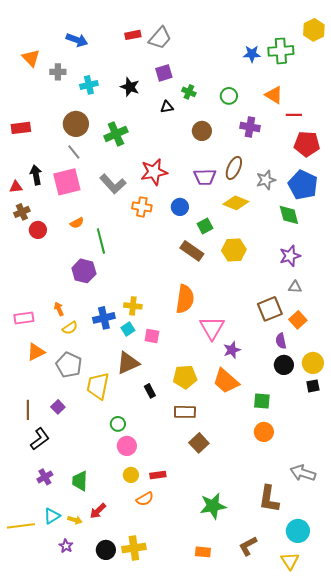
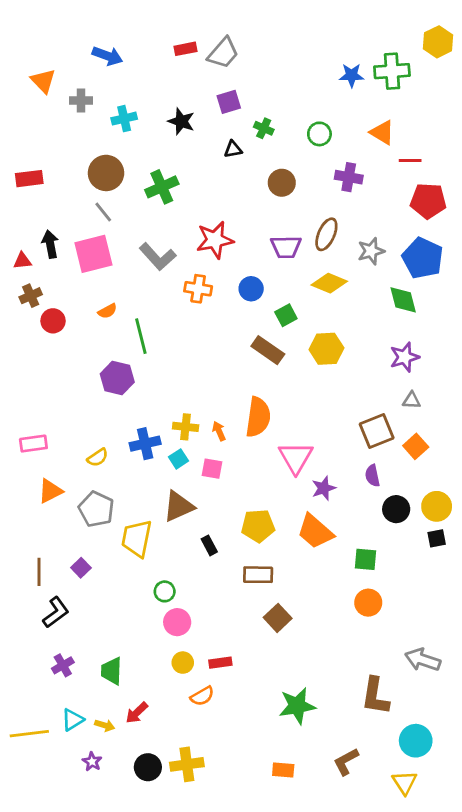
orange arrow: (59, 309) -> (219, 431), moved
purple semicircle: (281, 341) -> (372, 476), moved

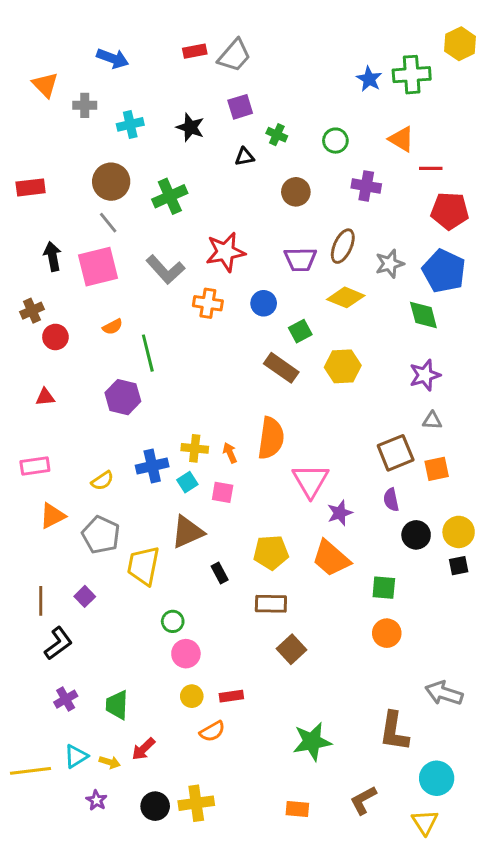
blue star: (352, 75) -> (369, 79), turned 30
red triangle: (22, 261) -> (45, 397), moved
orange square: (416, 446) -> (437, 469), turned 30

